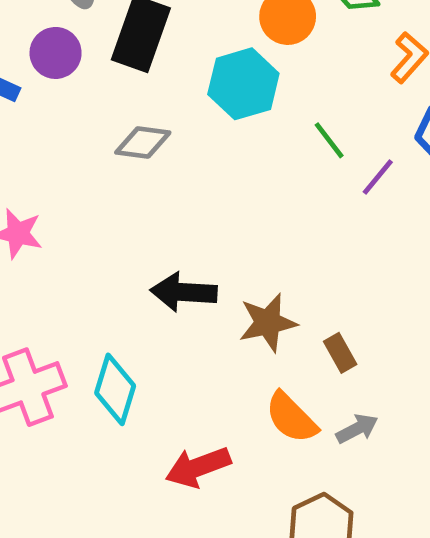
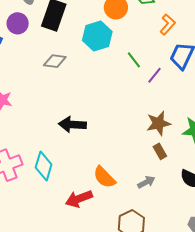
brown star: (268, 323) -> (158, 123), moved
brown rectangle: (340, 353) -> (160, 151), moved
orange semicircle: (291, 418) -> (104, 177), moved

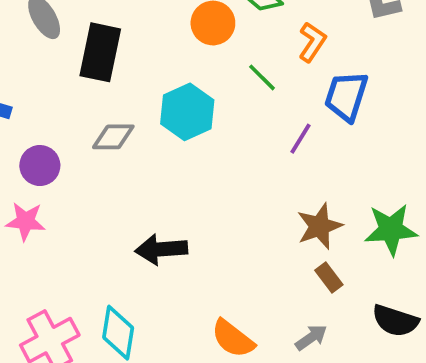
purple circle: (18, 23) -> (40, 166), moved
cyan hexagon: (97, 36) -> (187, 112), moved
green line: (134, 60) -> (262, 77), moved

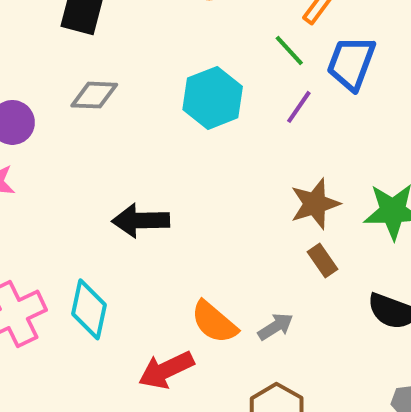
green line: (262, 77) -> (289, 50), moved
cyan hexagon: (187, 112) -> (213, 98), moved
gray arrow: (311, 337) -> (276, 327), moved

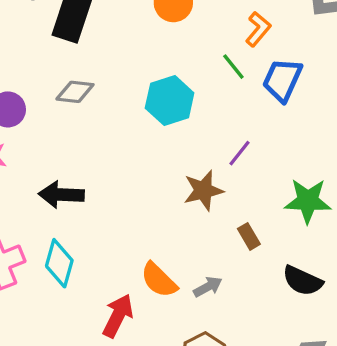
purple line: (299, 107) -> (240, 153), moved
brown star: (315, 204) -> (203, 190), moved
black arrow: (141, 221) -> (61, 195), moved
red arrow: (166, 370) -> (118, 316), turned 138

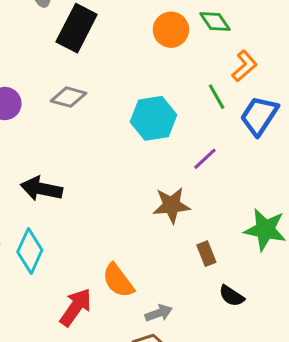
purple line: (240, 153) -> (205, 159), moved
black semicircle: (303, 281) -> (232, 296), moved, size x0.7
gray arrow: (208, 287) -> (159, 313), moved

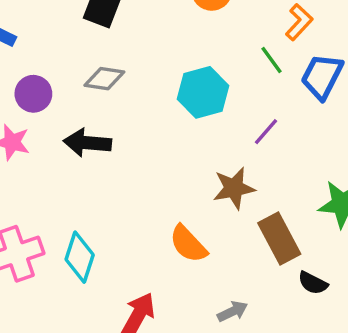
black arrow: (41, 189) -> (87, 143), moved
brown rectangle: (206, 254) -> (279, 238), size x1.8
orange semicircle: (118, 281) -> (188, 244), moved

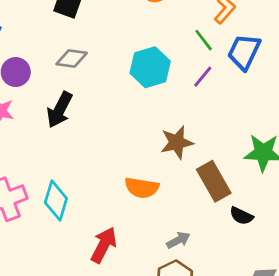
purple line: (266, 132) -> (203, 77), moved
black arrow: (87, 143) -> (60, 110), turned -66
orange semicircle: (188, 244) -> (142, 188), turned -36

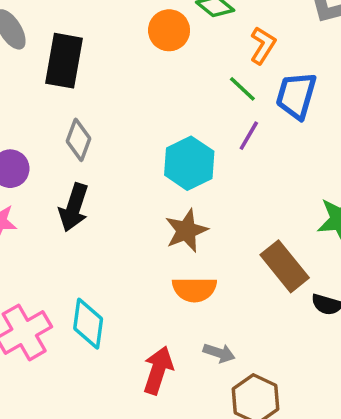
gray diamond: (72, 58) -> (78, 140), turned -68
cyan hexagon: (150, 67) -> (189, 163), moved
brown star: (177, 142) -> (186, 231), moved
gray arrow: (178, 240) -> (219, 353), moved, turned 55

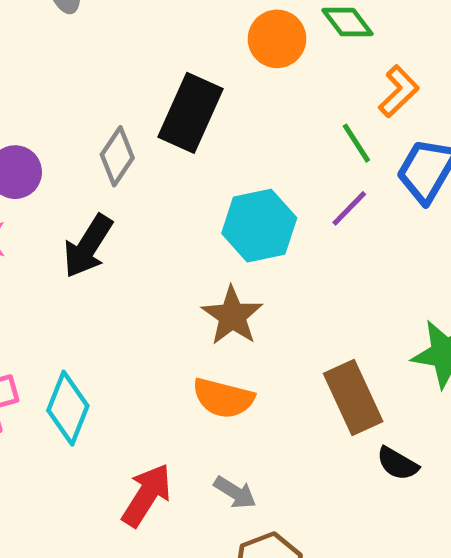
black rectangle: (64, 61) -> (191, 113), moved
brown star: (186, 231) -> (232, 316), turned -30

